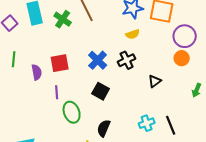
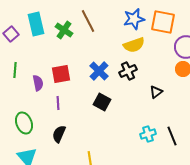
yellow semicircle: (133, 34) -> (134, 45), size x1.5
green ellipse: (72, 112) -> (24, 123), moved
black semicircle: (104, 128) -> (59, 134), moved

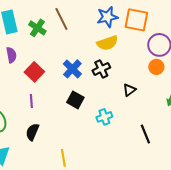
red square: (61, 74) -> (34, 72), turned -36
purple semicircle: (38, 83) -> (11, 55), moved
cyan cross: (148, 134) -> (104, 117), moved

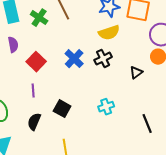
black triangle: (129, 90) -> (136, 73), moved
black square: (75, 100) -> (62, 109), moved

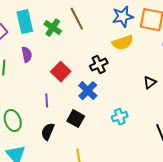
blue cross: (74, 59) -> (88, 91), moved
black cross: (103, 59) -> (99, 65), moved
red square: (36, 62) -> (61, 72), moved

